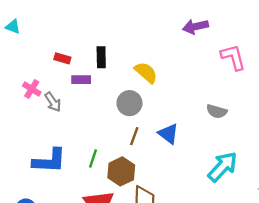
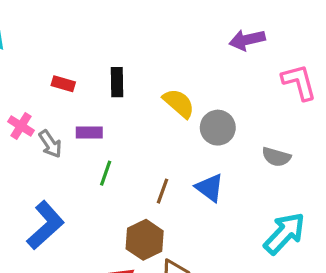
purple rectangle: (81, 80) -> (89, 133), moved
gray circle: (129, 103) -> (218, 128), moved
green line: (93, 158) -> (106, 173), moved
blue L-shape: (49, 161) -> (45, 225), turned -45

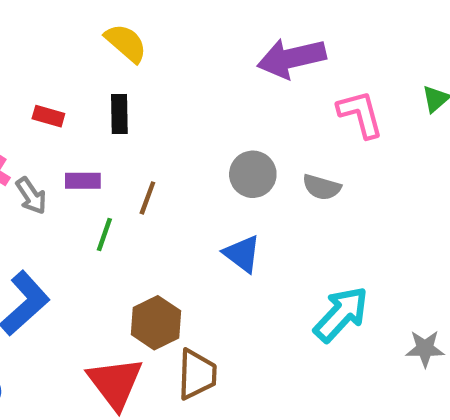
purple arrow: (247, 40) -> (292, 58), size x1.4
yellow semicircle: (179, 103) -> (126, 43), moved
gray semicircle: (276, 157) -> (322, 187), moved
brown line: (162, 191) -> (147, 198), moved

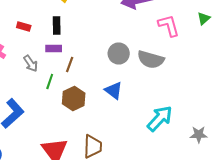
purple rectangle: (83, 181) -> (54, 48), moved
gray semicircle: (322, 187) -> (151, 60), size x1.5
gray arrow: (31, 196) -> (31, 64), moved
brown hexagon: (156, 323) -> (74, 98), moved

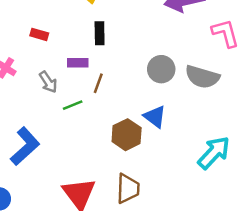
black rectangle: (57, 26) -> (100, 33), moved
green line: (50, 82) -> (73, 105), turned 49
brown hexagon: (74, 98) -> (127, 135), moved

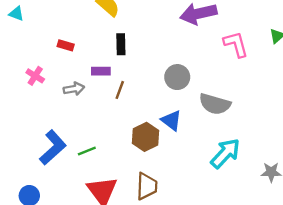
gray semicircle: (202, 77) -> (215, 104), moved
gray arrow: (48, 82) -> (74, 89), turned -66
green line: (73, 105) -> (87, 151), moved

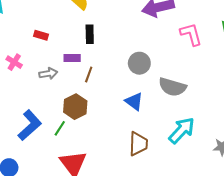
brown hexagon: (146, 137) -> (75, 107), moved
green line: (87, 151) -> (60, 128), turned -35
brown trapezoid: (147, 186) -> (138, 144), moved

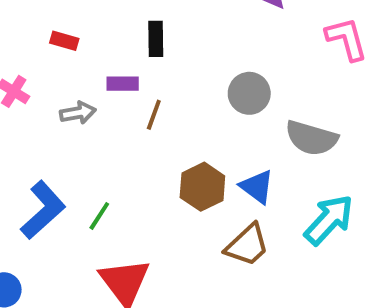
blue triangle: (134, 101) -> (257, 187), moved
brown hexagon: (75, 107) -> (202, 187), moved
brown trapezoid: (138, 144) -> (247, 245), turned 45

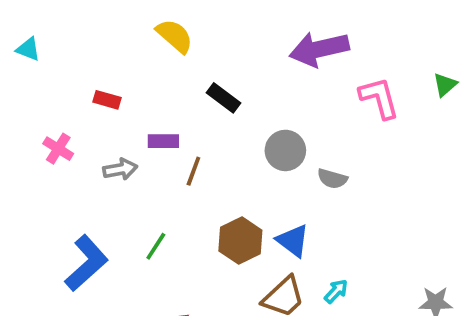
black rectangle: (156, 39) -> (223, 98), moved, turned -52
gray semicircle: (311, 138) -> (332, 179), moved, size x0.6
green line: (99, 216) -> (156, 246), moved
cyan arrow: (329, 220) -> (336, 291), moved, size x0.5

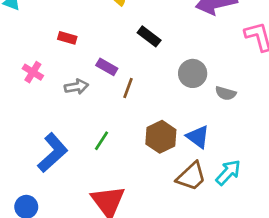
purple rectangle: (163, 141) -> (107, 67), turned 30
cyan arrow: (336, 291) -> (228, 172), size x1.5

